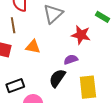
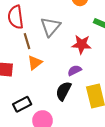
brown line: (13, 25) -> (27, 41), moved
orange triangle: (33, 47) -> (35, 63), turned -42

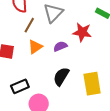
brown line: (27, 41) -> (29, 25), turned 42
purple semicircle: (75, 70) -> (60, 46), moved

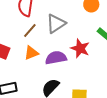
purple semicircle: (60, 46) -> (56, 58), size x1.5

